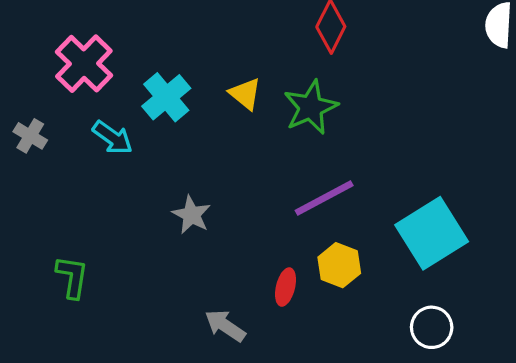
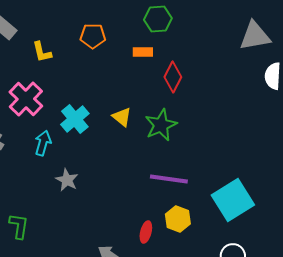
cyan arrow: (113, 138) -> (43, 143), turned -110
purple line: (324, 198) -> (169, 179), turned 36
gray star: (191, 215) -> (67, 180), moved

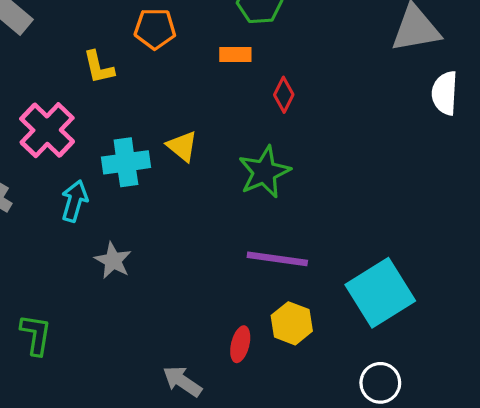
yellow L-shape: (42, 52) -> (99, 67), moved
red diamond: (173, 77) -> (284, 95), size x0.7
yellow triangle: (122, 117) -> (182, 146), moved
cyan cross: (75, 119) -> (126, 162), turned 32

